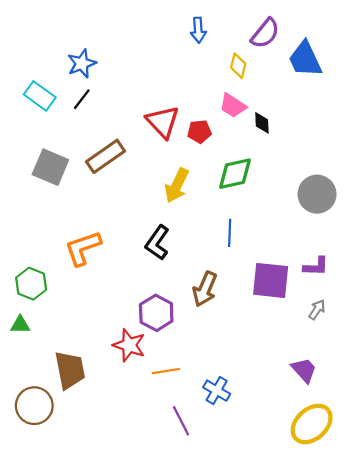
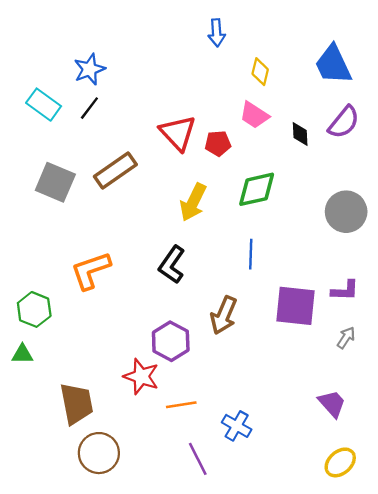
purple semicircle: (265, 33) -> (344, 122), moved
black diamond: (262, 123) -> (300, 134), moved
brown circle: (34, 406) -> (99, 453), moved
yellow ellipse: (312, 424) -> (340, 462), size x0.7

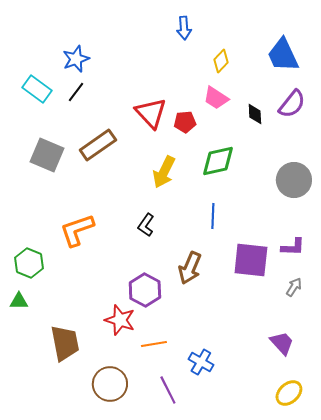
yellow diamond: (260, 72) -> (221, 61), turned 30
black L-shape: (172, 265) -> (146, 225), size x0.7
brown circle: (99, 453) -> (110, 384), moved

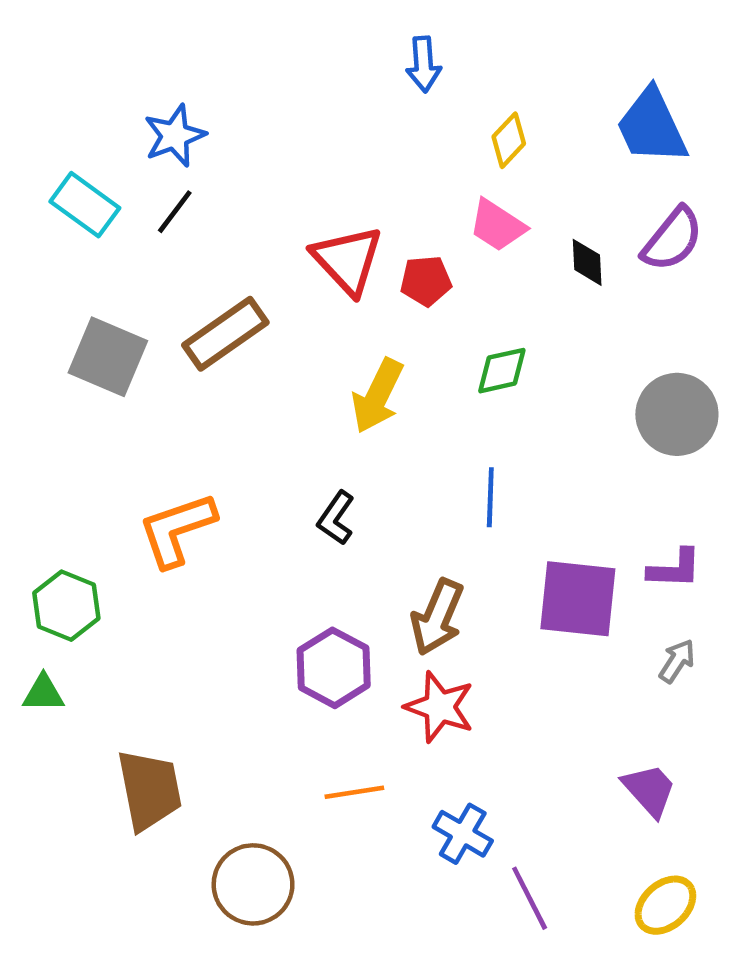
green diamond: (218, 161) -> (502, 371), size x0.7
red star: (120, 320) -> (440, 707), moved
purple line: (168, 390) -> (530, 898), moved

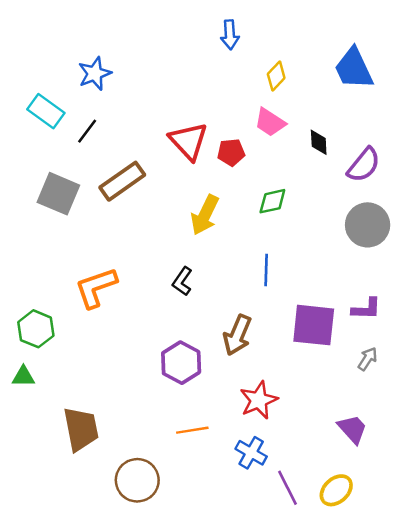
black line: (175, 212) -> (87, 131), moved
purple semicircle: (672, 239) -> (364, 165), moved
red star: (440, 707) -> (259, 400), moved, turned 30
yellow ellipse: (665, 905) -> (336, 490), moved

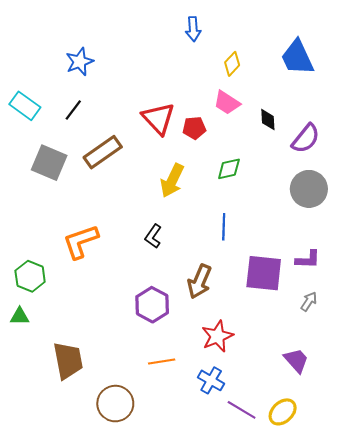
cyan rectangle: (46, 111) -> (25, 106), moved
purple line: (287, 488) -> (242, 410), turned -32

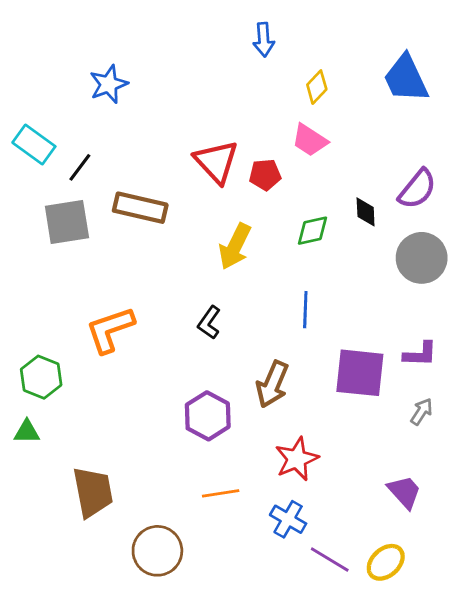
black line: (73, 110) -> (80, 167), moved
black diamond: (268, 120) -> (366, 212), moved
brown rectangle: (103, 152) -> (140, 208), turned 48
gray square: (49, 163) -> (67, 222), turned -32

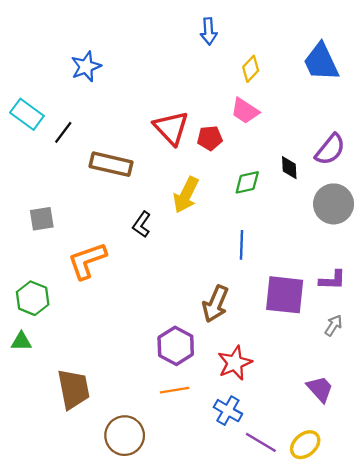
gray square: (67, 222) -> (42, 219), moved, size x0.7
black L-shape: (209, 323) -> (142, 224), moved
purple hexagon: (208, 416) -> (176, 346), moved

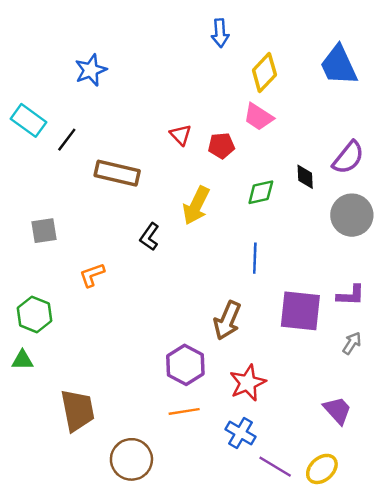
yellow diamond: (251, 69) -> (264, 73), size x1.4
red triangle: (171, 128) -> (181, 135), size x0.6
orange L-shape: (87, 261) -> (92, 275), size x0.6

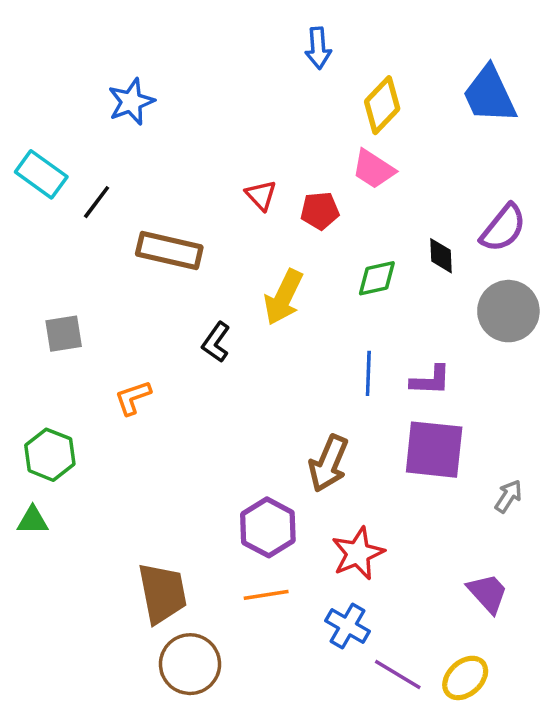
purple L-shape: (351, 295) -> (431, 380), moved
brown trapezoid: (78, 410) -> (162, 593), moved

